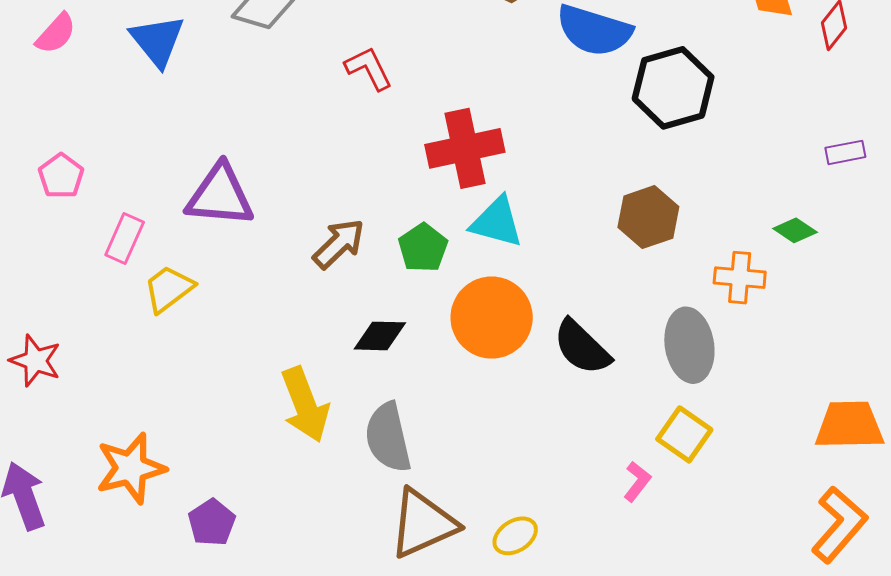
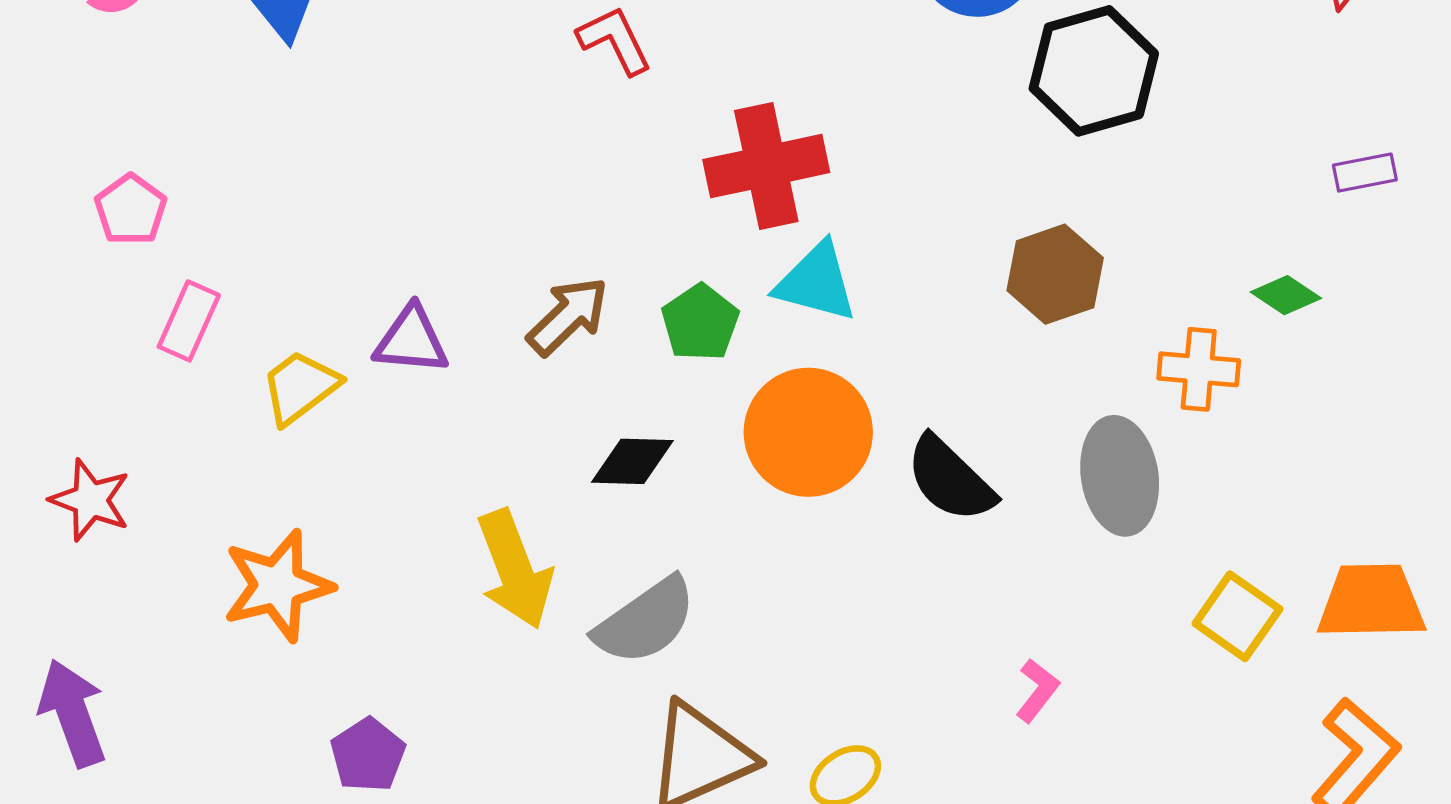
purple triangle: (220, 196) -> (411, 340), moved, size x0.7
pink rectangle: (125, 239) -> (189, 321), moved
yellow square: (684, 434) -> (1237, 616), moved
gray semicircle: (388, 437) -> (645, 621), turned -112
orange star: (131, 468) -> (277, 586), moved

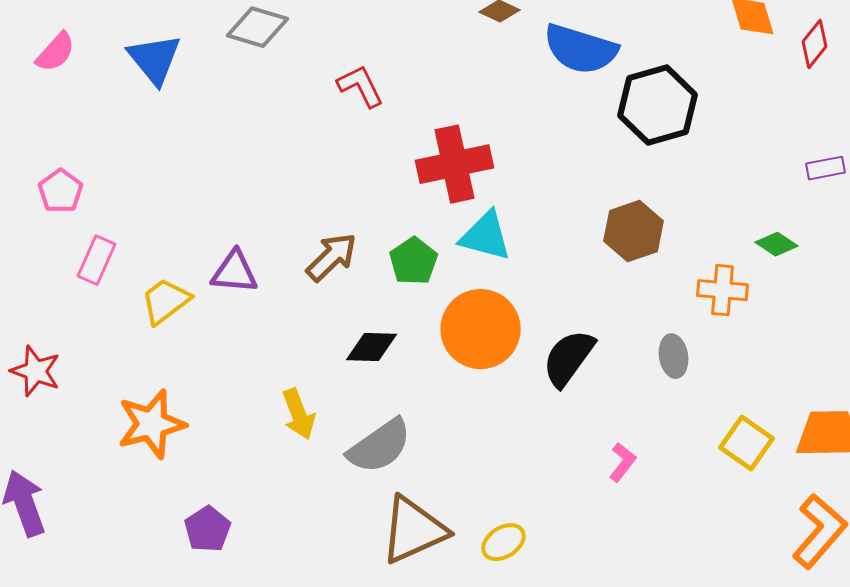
gray ellipse: (1120, 476) -> (674, 356), size x0.6
black semicircle: (950, 479) -> (568, 358), turned 82
yellow arrow: (515, 569) -> (298, 414), size x0.7
pink L-shape: (1037, 690) -> (622, 462), moved

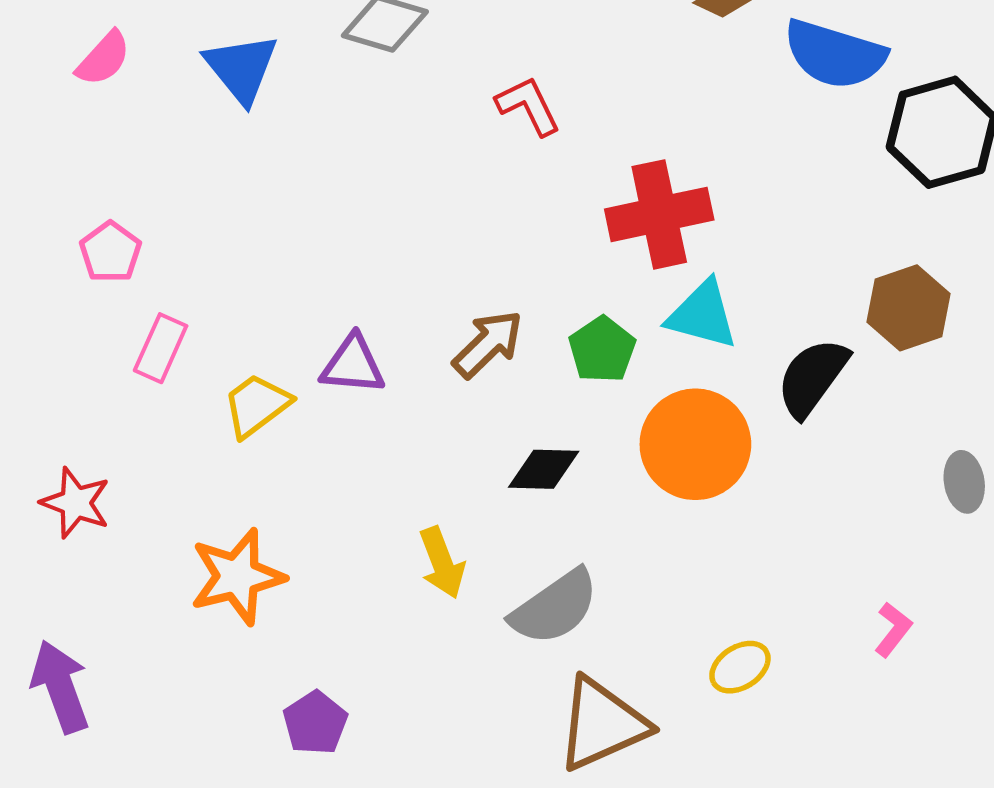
black semicircle: (568, 358) -> (812, 377), moved
yellow ellipse: (504, 542) -> (740, 667), moved

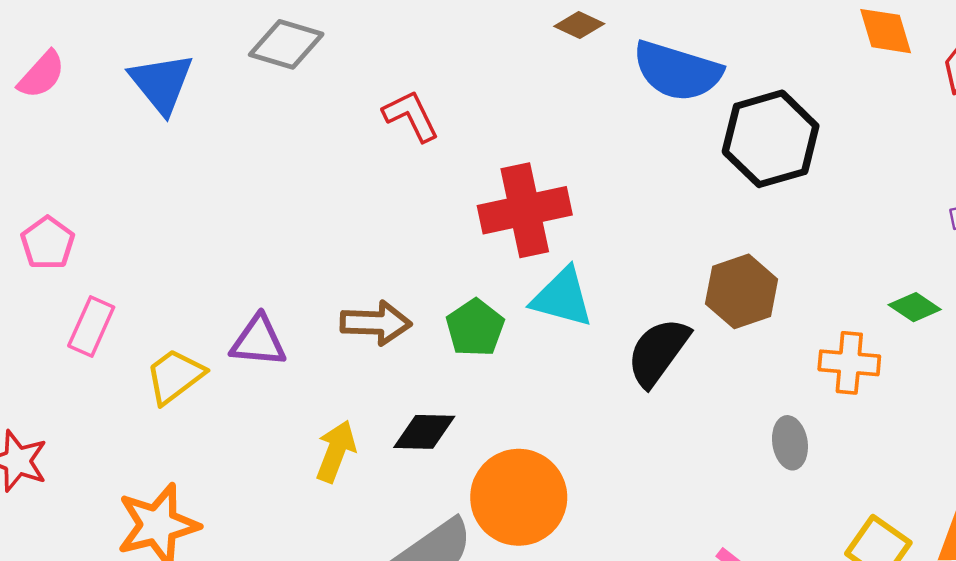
brown arrow: (488, 344) -> (376, 323), turned 46
orange circle: (695, 444) -> (519, 497), moved
yellow arrow: (442, 563) -> (336, 451), moved, turned -138

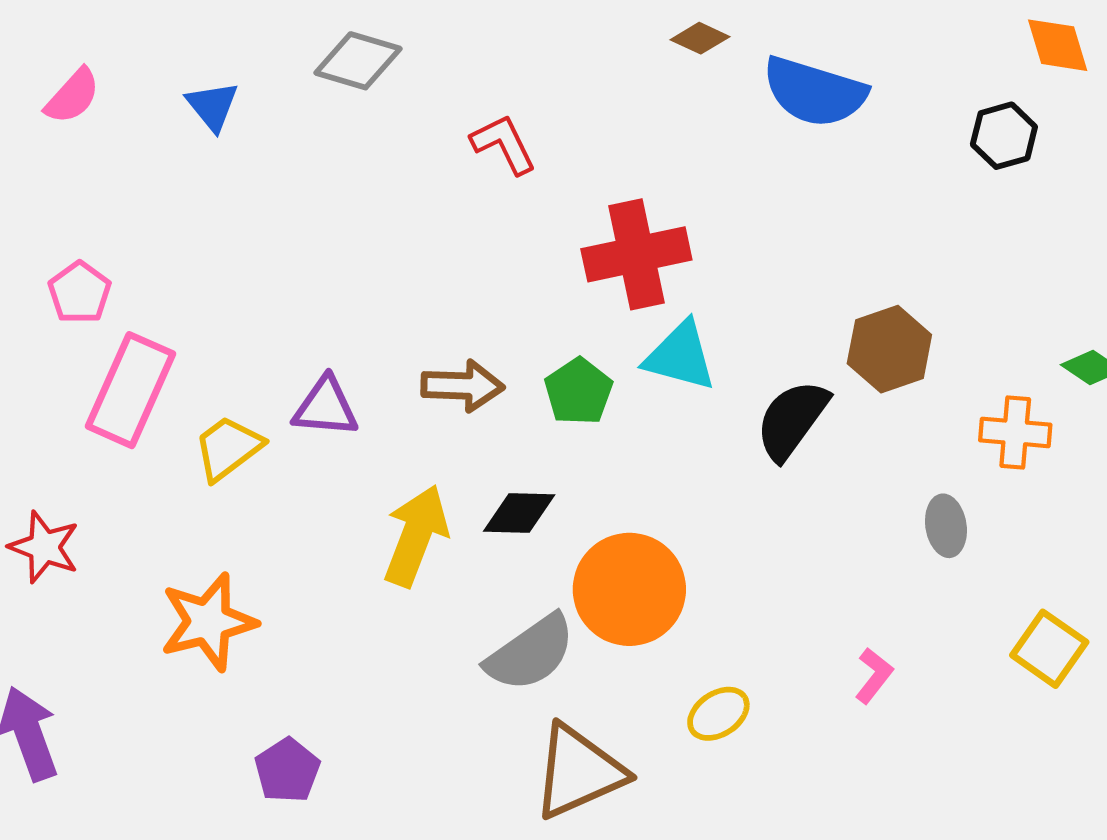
blue triangle: (161, 83) -> (212, 106), size x0.7
black hexagon: (771, 139) -> (1004, 136), moved, size x0.6
pink rectangle: (91, 327) -> (130, 390), size x1.6
yellow arrow: (336, 451) -> (416, 536), size x1.4

